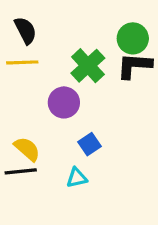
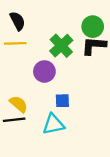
blue square: (90, 144) -> (62, 101), turned 32
cyan triangle: (77, 178) -> (53, 124), size x1.5

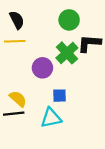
green circle: (93, 27) -> (69, 20), moved
green cross: (61, 46) -> (67, 53), moved

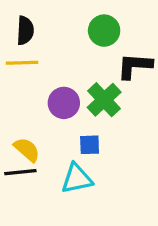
black semicircle: (17, 20) -> (25, 31), turned 30
green cross: (67, 53) -> (104, 100), moved

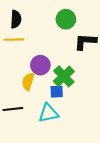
green cross: (104, 100) -> (64, 76), moved
yellow semicircle: (27, 150) -> (28, 81), moved, turned -114

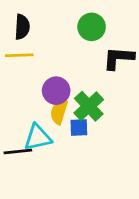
yellow semicircle: (28, 81) -> (59, 112), moved
cyan triangle: (49, 113) -> (38, 137), moved

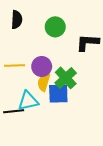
green circle: (92, 27) -> (55, 27), moved
yellow line: (19, 55) -> (15, 65), moved
blue square: (79, 127) -> (58, 94), size x1.5

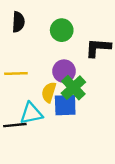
purple circle: (42, 66) -> (64, 71), moved

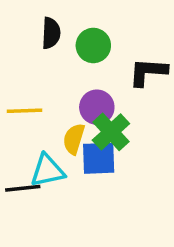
black semicircle: (18, 22) -> (51, 33), moved

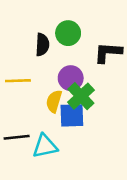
black semicircle: (51, 33) -> (42, 45), moved
cyan triangle: (47, 171) -> (45, 146), moved

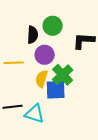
purple circle: (71, 78) -> (45, 55), moved
cyan triangle: (45, 146) -> (35, 114), turned 30

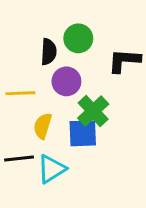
yellow semicircle: (42, 79) -> (43, 126), moved
cyan triangle: (35, 114) -> (52, 169), turned -50

